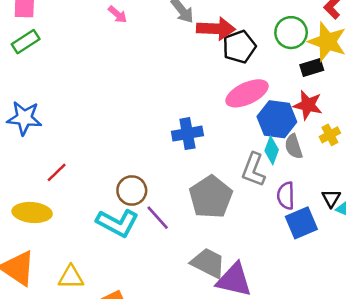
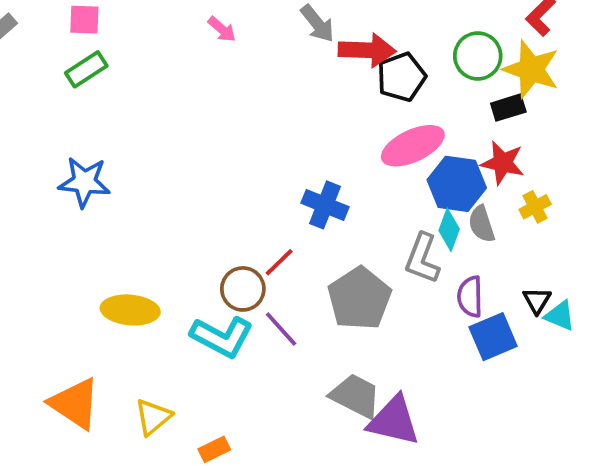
blue cross: (187, 134) -> (325, 205), turned 32
red line: (57, 172) -> (279, 262), moved
yellow ellipse: (32, 213) -> (130, 310), moved
yellow triangle: (71, 277) -> (153, 417), turned -40

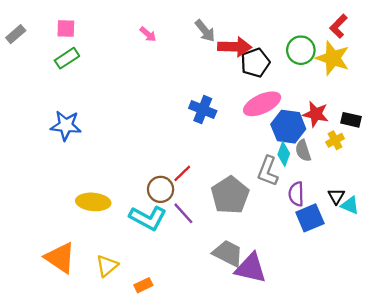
black rectangle: (508, 108) -> (351, 120), moved, turned 30
blue cross: (325, 205) -> (203, 110), moved

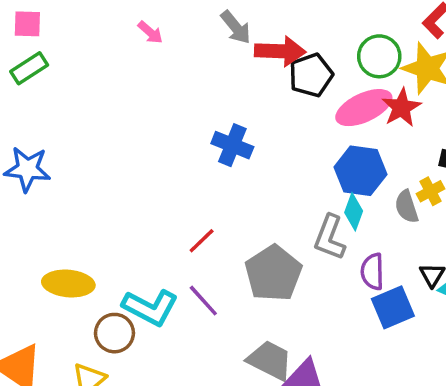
pink ellipse: (262, 104) -> (364, 108), moved
red star: (316, 114) -> (401, 108), moved, turned 30
gray semicircle: (303, 151) -> (407, 207), moved
brown circle: (161, 189) -> (114, 333), moved

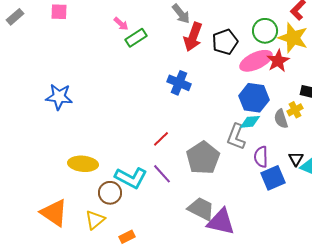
pink arrow: (150, 32) -> (121, 24), moved
red arrow: (280, 51) -> (193, 37), moved, turned 108
green rectangle: (29, 68) -> (136, 38), moved
cyan diamond: (354, 212) -> (250, 122), turned 65

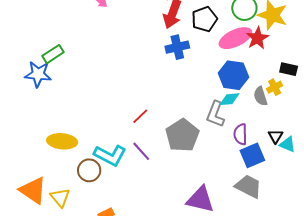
green rectangle: (136, 38) -> (53, 54), moved
blue cross: (179, 83) -> (177, 47), moved, turned -35
gray trapezoid: (201, 209) -> (248, 186), moved
yellow triangle: (95, 220) -> (60, 197), moved, turned -30

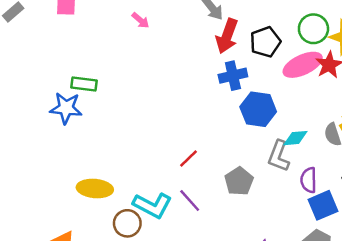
green rectangle: (53, 54) -> (84, 84), turned 40
blue hexagon: (233, 75) -> (258, 109), moved
gray pentagon: (182, 135) -> (239, 181), size x0.7

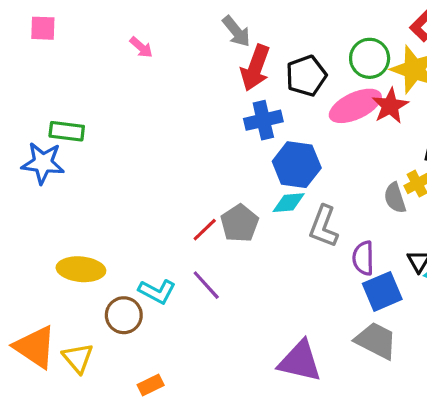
cyan diamond: (295, 138) -> (289, 203), moved
gray pentagon: (239, 181) -> (240, 223), moved
cyan L-shape: (152, 205) -> (157, 291), size x0.7

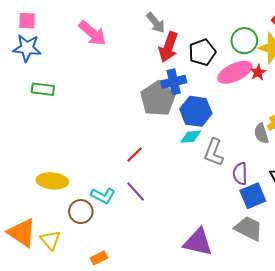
pink arrow: (141, 47) -> (92, 33), size x1.8
red star: (390, 106) -> (258, 72), size x0.7
blue star: (43, 163) -> (27, 48), moved
gray pentagon: (240, 223) -> (158, 99), moved, size x1.4

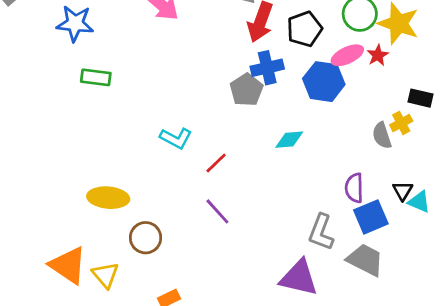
pink ellipse: (235, 72) -> (347, 55), size x0.7
gray pentagon: (158, 99) -> (246, 90), size x0.7
blue hexagon: (196, 111) -> (324, 82), moved
gray L-shape: (214, 152) -> (321, 232), moved
cyan L-shape: (103, 196) -> (176, 138), moved

